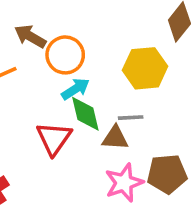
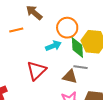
orange circle: (65, 55) -> (67, 28), moved
green diamond: (85, 114) -> (77, 47), moved

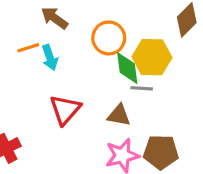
cyan arrow: (53, 46) -> (50, 57), moved, turned 98
gray line: (80, 67) -> (142, 88), moved

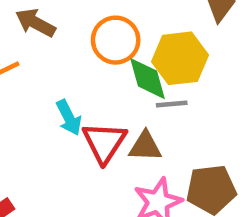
cyan arrow: (50, 57) -> (69, 118), moved
red triangle: (65, 110) -> (104, 142), moved

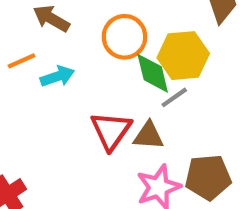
gray line: (172, 104) -> (174, 97), turned -32
cyan arrow: (69, 118) -> (57, 76), moved, turned -84

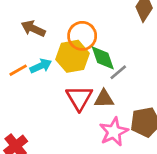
yellow hexagon: (183, 56) -> (72, 56), moved
orange line: (22, 61) -> (18, 70), moved

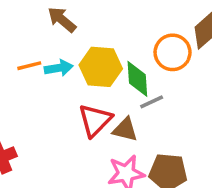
orange circle: (82, 36) -> (173, 52), moved

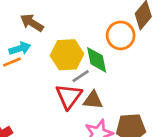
cyan arrow: (59, 68) -> (20, 48), moved
gray line: (152, 102) -> (81, 76), moved

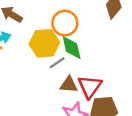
orange circle: (121, 35) -> (65, 23), moved
red triangle: (69, 96) -> (90, 87), moved

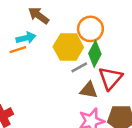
green diamond: (72, 48) -> (95, 54), turned 35
red triangle: (90, 87) -> (110, 78), moved

